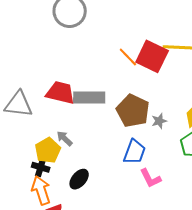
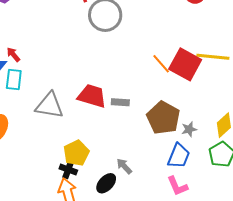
gray rectangle: (89, 97) -> (120, 102), size x0.6
gray arrow: (65, 138) -> (124, 166), moved
blue trapezoid: (134, 152) -> (179, 156), moved

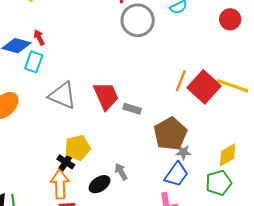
orange line: (161, 64) -> (181, 81), turned 50
red trapezoid: (92, 96) -> (106, 96), turned 36
gray star: (189, 129) -> (183, 152), moved

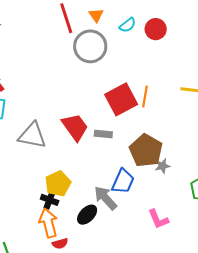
red circle: (230, 19) -> (156, 29), moved
red square: (204, 87) -> (121, 99), moved, turned 32
gray arrow: (121, 172) -> (106, 198), size x1.5
blue trapezoid: (176, 174) -> (123, 181), moved

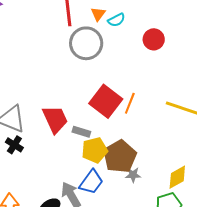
cyan semicircle: (127, 25) -> (116, 20), moved
red square: (121, 99) -> (106, 101), turned -36
yellow pentagon: (58, 184) -> (95, 150), moved
black cross: (50, 200) -> (14, 145), moved

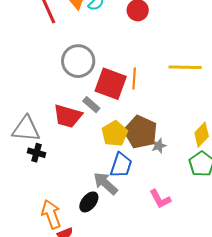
gray circle: (86, 43) -> (78, 61), moved
red trapezoid: (55, 119) -> (68, 116), turned 148
gray rectangle: (81, 132) -> (91, 105), moved, turned 42

